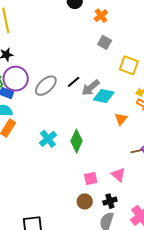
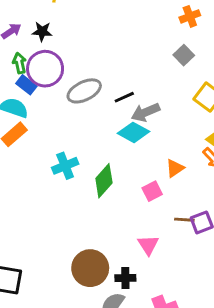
cyan diamond: (104, 96) -> (133, 132), moved
pink square: (91, 178) -> (152, 191), moved, turned -32
brown circle: (85, 201) -> (90, 268), size x1.6

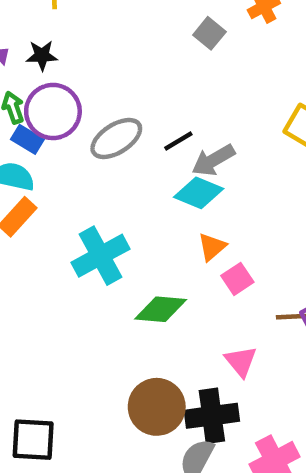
gray square: (184, 55) -> (209, 33), moved
cyan cross: (65, 166) -> (101, 256), size x1.4
orange triangle: (175, 168) -> (212, 247), moved
green diamond: (104, 181) -> (161, 309), moved, turned 60
black cross: (125, 278) -> (212, 416), size x1.6

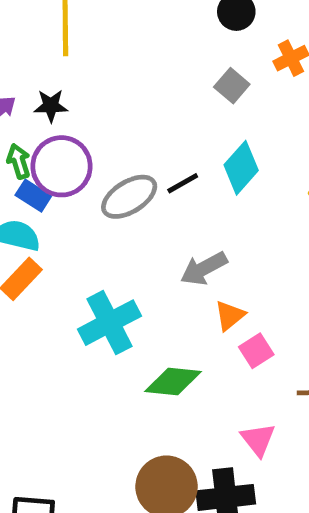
black line: (178, 141) -> (183, 183), moved
gray arrow: (213, 160) -> (204, 268), moved
cyan diamond: (199, 193) -> (241, 168), moved, turned -72

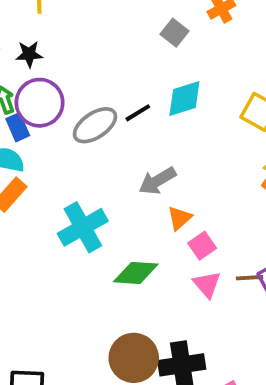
cyan diamond: (241, 168) -> (184, 98), turned 33
blue rectangle: (33, 196) -> (18, 127), turned 36
pink triangle: (258, 440) -> (207, 284), moved

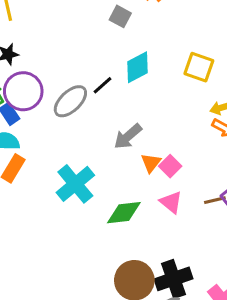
pink square: (202, 246) -> (170, 166), moved
pink triangle: (207, 284) -> (171, 202), moved

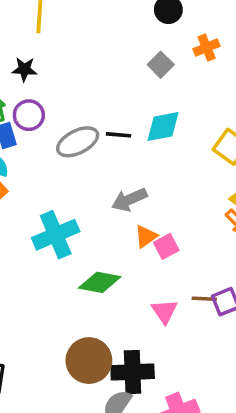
black line: (103, 85) -> (118, 135), turned 30
purple circle: (23, 91) -> (29, 115), size x0.7
pink triangle: (171, 202) -> (164, 311), moved

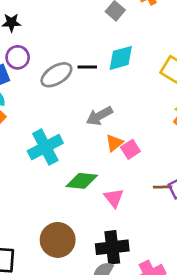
pink triangle: (164, 311) -> (114, 198), moved
brown circle: (89, 361) -> (58, 240), moved

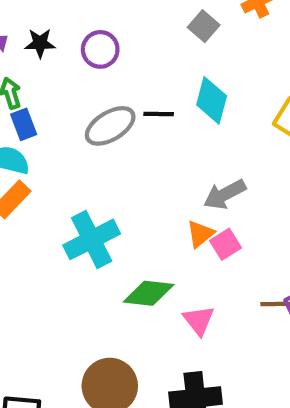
purple circle: (18, 57) -> (100, 49), moved
cyan diamond: (121, 58) -> (212, 100), turned -60
gray arrow: (99, 116) -> (225, 194), moved

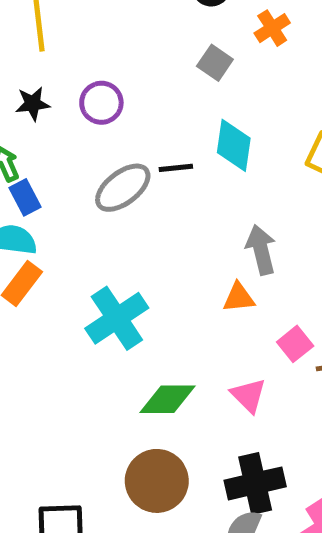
gray arrow: (225, 194) -> (261, 250), turned 111
orange triangle: (200, 234) -> (239, 298), turned 40
pink square: (226, 244) -> (295, 344), moved
green diamond: (149, 293) -> (168, 399), moved

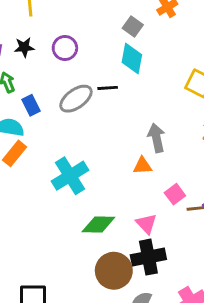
cyan diamond: (234, 145) -> (132, 58), moved
blue rectangle: (25, 197) -> (31, 105), moved
brown circle: (157, 481) -> (114, 271), moved
black cross: (255, 483) -> (148, 257), moved

